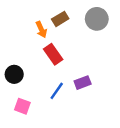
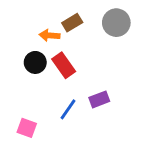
orange arrow: (41, 29) -> (49, 35), turned 119
black circle: (14, 74) -> (35, 62), moved

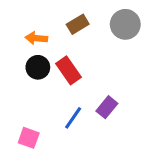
orange arrow: (49, 35) -> (36, 38), moved
purple rectangle: (99, 99) -> (107, 107), turned -30

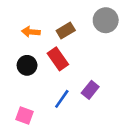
brown rectangle: (78, 24) -> (66, 31), moved
black circle: (38, 67) -> (27, 65), moved

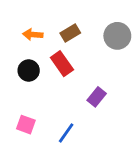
gray circle: (106, 20) -> (117, 36), moved
blue line: (62, 99) -> (66, 133), moved

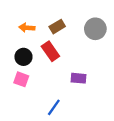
purple rectangle: (97, 97) -> (79, 78), turned 56
pink square: (26, 125) -> (21, 79), moved

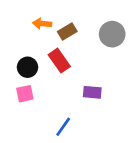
orange arrow: (27, 28) -> (42, 24), moved
pink square: (21, 79) -> (25, 94), turned -32

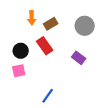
orange arrow: (42, 24) -> (32, 18), turned -96
purple rectangle: (92, 92) -> (79, 58), moved, turned 32

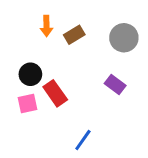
red rectangle: (45, 46) -> (55, 93), moved
blue line: (48, 96) -> (83, 140), moved

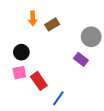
gray circle: (124, 38) -> (91, 37), moved
red rectangle: (55, 93) -> (39, 81), moved

